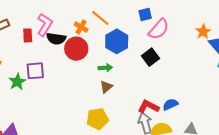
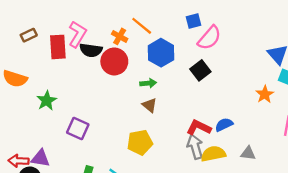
orange star: (203, 32) -> (265, 94), moved
red rectangle: (28, 35) -> (58, 47), size x1.5
purple square: (35, 71) -> (78, 128), moved, turned 30
brown triangle: (106, 87) -> (150, 105), turned -40

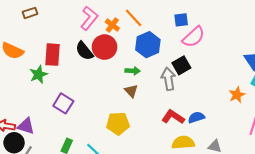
pink L-shape: (77, 34) -> (89, 18), moved
red rectangle: (58, 47) -> (53, 55), moved
black semicircle: (91, 50) -> (84, 51), moved, turned 36
gray arrow: (195, 147) -> (168, 79), moved

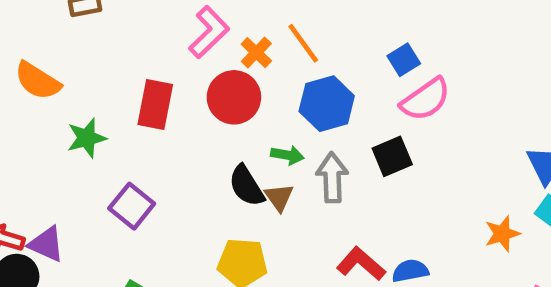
blue square: (181, 20) -> (404, 60), turned -32
black semicircle: (84, 51) -> (246, 186), moved
red rectangle: (53, 55) -> (155, 104), moved
gray arrow: (168, 79) -> (332, 178), moved

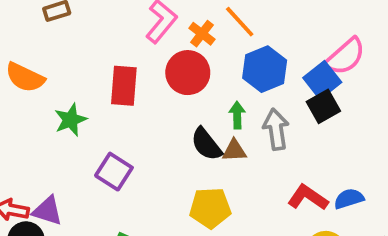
blue square: (404, 60) -> (322, 80), moved, size x1.4
green arrow: (287, 155) -> (237, 115), turned -95
brown triangle: (279, 197) -> (234, 151), turned -50

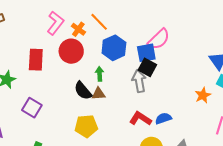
blue square: (322, 80) -> (146, 53), turned 30
black square: (323, 106) -> (147, 67), turned -30
gray arrow: (276, 129) -> (139, 81), moved

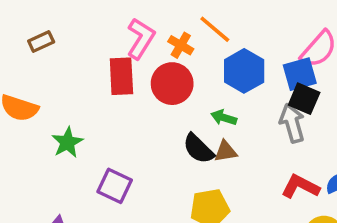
red rectangle: (36, 60) -> (121, 76), moved
green arrow: (99, 74) -> (224, 118), turned -64

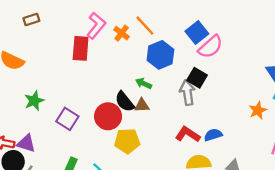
blue square: (300, 74) -> (197, 33), moved, turned -30
red circle: (172, 84) -> (108, 116), moved
green star: (67, 142) -> (34, 101), moved

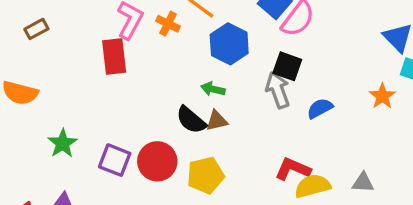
red circle: (108, 116) -> (157, 161), moved
red L-shape: (188, 134) -> (293, 169), moved
blue semicircle: (213, 135) -> (320, 108), moved

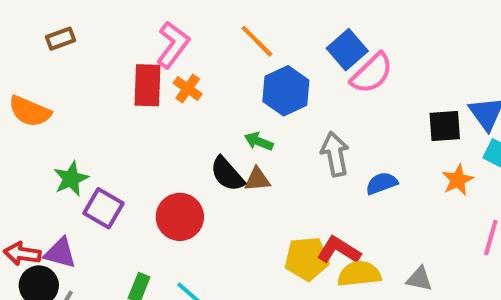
orange cross: (168, 24) -> (188, 88), moved
black square: (287, 66) -> (445, 126), moved, turned -32
purple square: (115, 160) -> (104, 208), moved
yellow pentagon: (206, 175) -> (307, 259), moved

